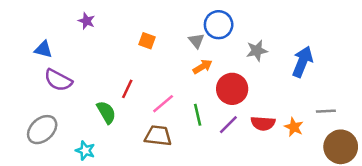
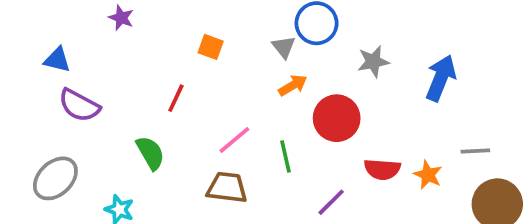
red line: (127, 89) -> (176, 98), moved
purple line: (228, 125) -> (331, 202), moved

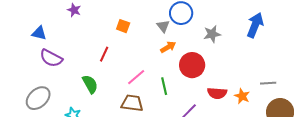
blue arrow: (441, 78) -> (255, 25), moved

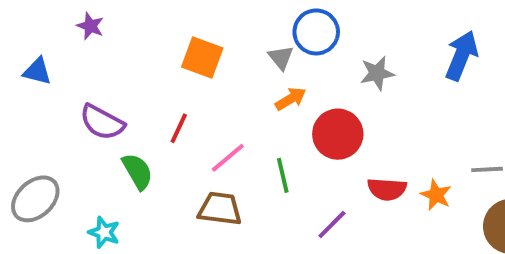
purple star: (74, 10) -> (90, 26), moved
orange square: (123, 26) -> (202, 57), size x1.5
red line: (104, 54) -> (179, 128), moved
purple semicircle: (51, 58) -> (102, 122), moved

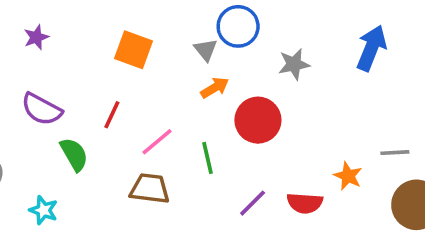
purple star: (90, 26) -> (36, 37), moved, turned 30
red semicircle: (387, 189) -> (305, 203), moved

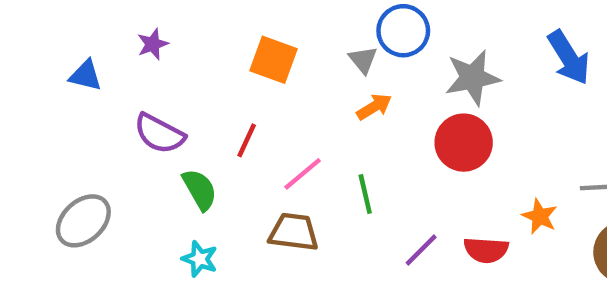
blue arrow: (371, 48) -> (569, 58), turned 126
gray star: (294, 64) -> (473, 78), size x1.4
red circle: (258, 120) -> (464, 143), moved
cyan star: (43, 210) -> (200, 259), moved

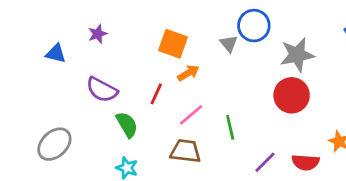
orange arrow: (374, 107) -> (188, 73), moved

